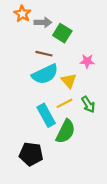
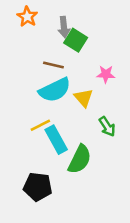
gray arrow: (43, 22) -> (64, 27), moved, turned 84
yellow line: (64, 103) -> (40, 125), moved

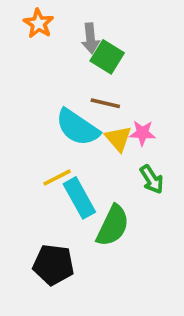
brown line: (53, 65) -> (105, 103), moved
pink star: (106, 74) -> (142, 133), moved
cyan semicircle: (55, 90) -> (77, 127), turned 60

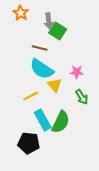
brown line: (105, 103) -> (40, 48), moved
yellow triangle: (118, 139) -> (55, 85), moved
cyan rectangle: (79, 198) -> (43, 120), moved

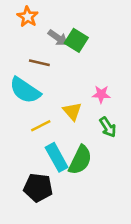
gray arrow: (49, 21) -> (58, 38), moved, turned -49
brown line: (40, 48) -> (39, 63), moved
cyan semicircle: (42, 69) -> (25, 90), moved

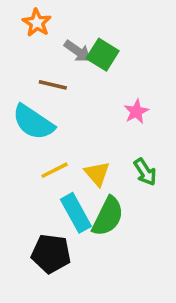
pink star: (101, 94) -> (136, 112), moved, turned -30
yellow triangle: (72, 111) -> (97, 174), moved

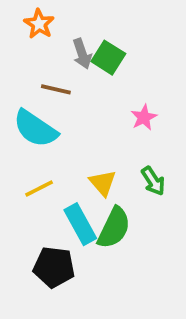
gray arrow: (78, 51) -> (82, 54), turned 36
yellow line: (55, 170) -> (39, 189), moved

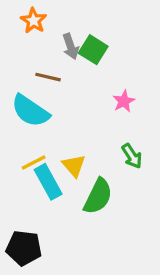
yellow triangle: (103, 183) -> (74, 166), moved
cyan rectangle: (80, 224) -> (48, 182), moved
black pentagon: (54, 267) -> (24, 248), moved

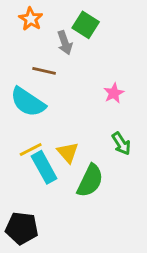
green square: (93, 50) -> (86, 25), moved

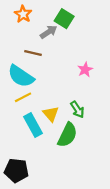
gray arrow: (65, 43) -> (49, 32), turned -105
green arrow: (121, 144) -> (77, 109), moved
yellow line: (31, 149) -> (23, 97), moved

